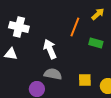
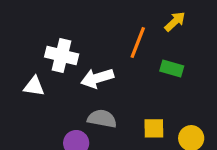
white cross: (19, 27) -> (62, 55), moved
white arrow: (50, 49) -> (97, 78), turned -84

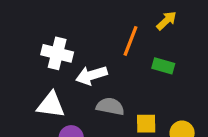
white triangle: (34, 86) -> (51, 105), moved, size x1.4
gray semicircle: (102, 119) -> (110, 106), moved

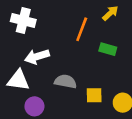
white cross: (57, 53) -> (23, 21), moved
white arrow: (91, 75) -> (37, 57), moved

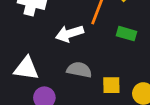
white arrow: (37, 57) -> (69, 34), moved

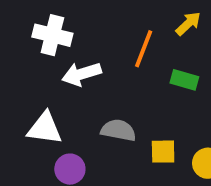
white arrow: (69, 34) -> (82, 74), moved

